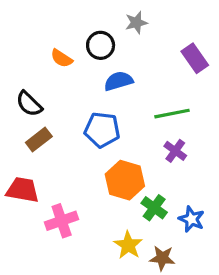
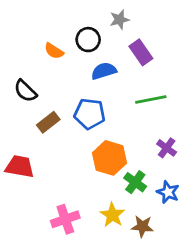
purple rectangle: (195, 58) -> (141, 52), moved
brown rectangle: (39, 140) -> (48, 122), moved
purple cross: (175, 151) -> (167, 148), moved
pink cross: (62, 221) -> (65, 219), moved

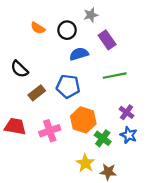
orange semicircle: (54, 51) -> (38, 28), moved
blue star: (168, 192) -> (129, 135), moved
pink cross: (65, 219) -> (50, 131), moved

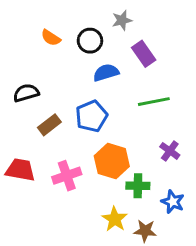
black semicircle: (19, 69) -> (26, 93), turned 120
blue pentagon: (68, 86) -> (91, 116), turned -30
blue star: (129, 135) -> (173, 202), moved
green cross: (103, 138) -> (138, 186), turned -35

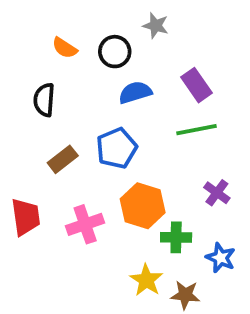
gray star: (122, 20) -> (156, 26), turned 30
purple rectangle: (144, 54) -> (196, 85), moved
black semicircle: (26, 93) -> (44, 100), moved, turned -70
red trapezoid: (20, 170) -> (26, 217), turned 72

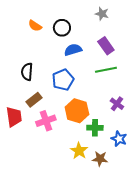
gray star: (156, 26) -> (102, 14), moved
black semicircle: (44, 100) -> (27, 72), moved
brown rectangle: (63, 159) -> (34, 100), moved

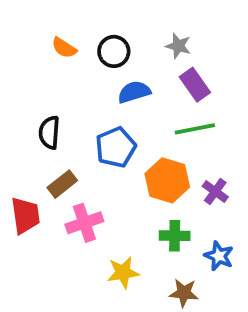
gray star: (102, 14) -> (178, 46), moved
orange hexagon: (77, 111) -> (167, 180), moved
yellow star: (79, 151) -> (123, 273), moved, turned 30

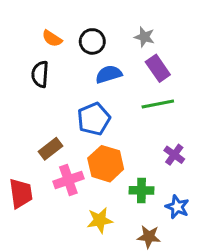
black semicircle: (49, 133) -> (40, 74), moved
orange hexagon: (167, 180) -> (106, 164), moved
red trapezoid: (25, 215) -> (21, 193), moved

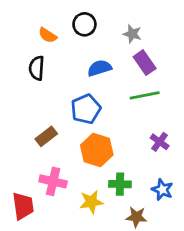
black circle: (92, 41) -> (84, 24), moved
pink cross: (68, 180) -> (53, 181), moved, turned 32
green cross: (141, 190) -> (120, 184), moved
red trapezoid: (21, 193) -> (23, 206), moved

